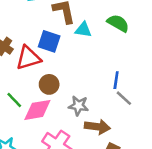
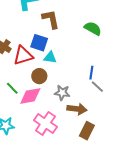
cyan triangle: (83, 30) -> (50, 57), moved

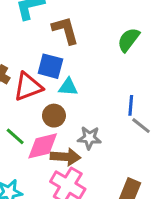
green semicircle: (93, 28) -> (129, 40), turned -78
brown arrow: (77, 109) -> (66, 157), moved

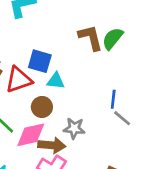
brown L-shape: (65, 30) -> (91, 38), moved

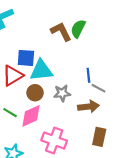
cyan triangle: (56, 81) -> (41, 70), size x1.6
gray star: (74, 128) -> (62, 93), moved
brown arrow: (52, 145) -> (88, 107), moved

